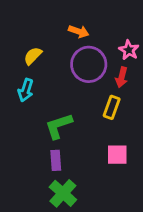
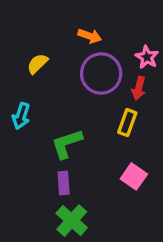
cyan arrow: (26, 90) -> (21, 116), moved
pink square: (117, 155) -> (134, 176), turned 35

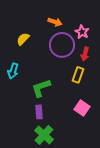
pink star: (147, 57) -> (82, 32), moved

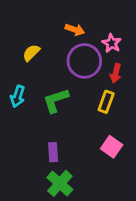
green L-shape: (41, 88) -> (56, 100), moved

